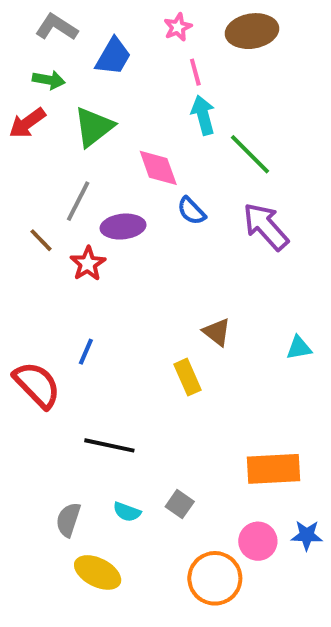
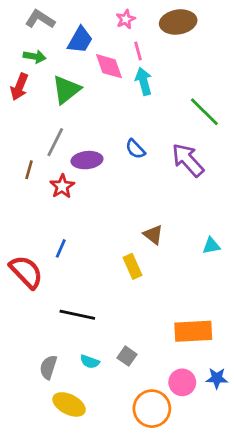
red arrow: (27, 123) -> (19, 87), turned -32
green line: (250, 154) -> (204, 112), moved
pink diamond: (158, 168) -> (109, 66), moved
brown line: (41, 240) -> (29, 170), turned 60

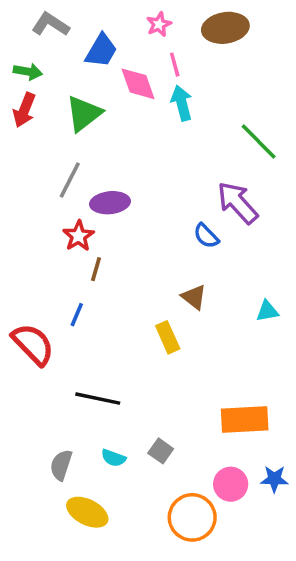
green arrow: (35, 57) -> (28, 72), moved
blue semicircle: (135, 149) -> (206, 236), moved
brown line: (29, 170) -> (96, 269), moved

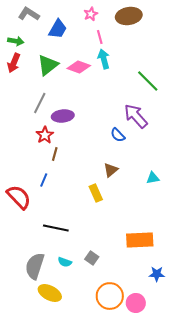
pink diamond: (138, 84) -> (79, 67), moved, turned -50
brown triangle: (194, 297) -> (111, 170), turned 42
gray semicircle: (61, 465) -> (35, 266), size x1.5
pink circle: (231, 484) -> (136, 303), moved

